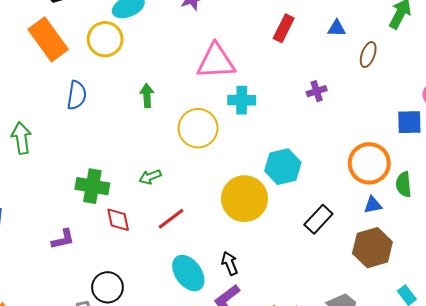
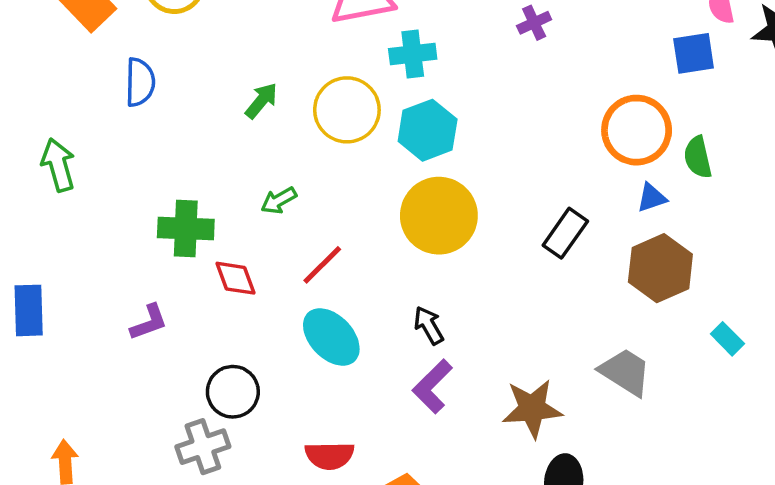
green arrow: (147, 96) -> (261, 101), moved, turned 50
cyan hexagon: (283, 167) -> (428, 130), moved
cyan ellipse: (188, 273) -> (331, 337), moved

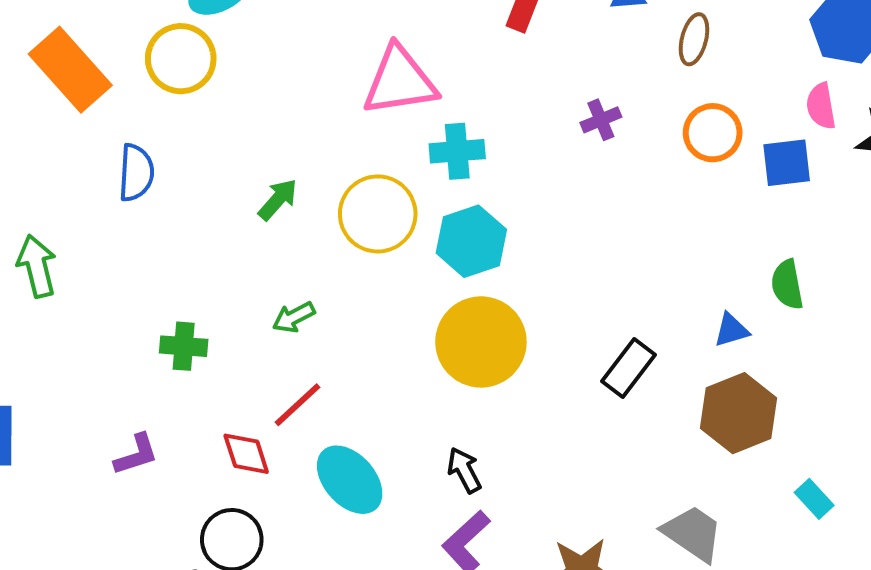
orange circle: (637, 130) -> (713, 133), moved, size x0.7
green cross: (186, 229) -> (184, 346), size x0.7
red line: (322, 265) -> (298, 405), moved
red diamond: (235, 278) -> (246, 454), moved

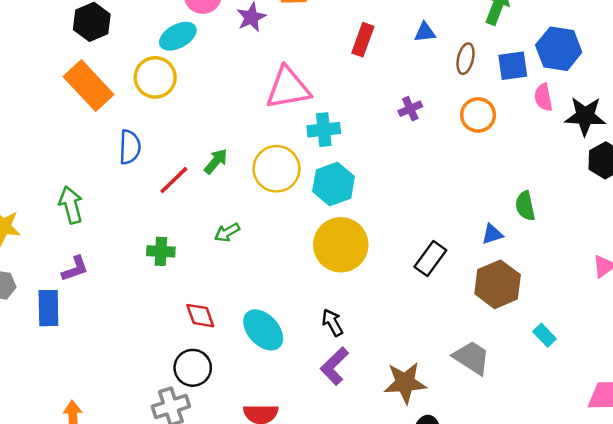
blue square: (787, 163) -> (513, 66), moved
red line: (298, 405) -> (174, 180), moved
purple L-shape: (136, 455) -> (75, 269), moved

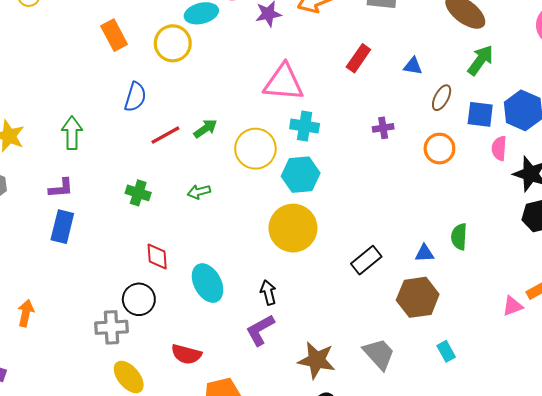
orange rectangle: (88, 86) -> (114, 35), size x0.7
blue rectangle: (48, 308) -> (62, 227), moved

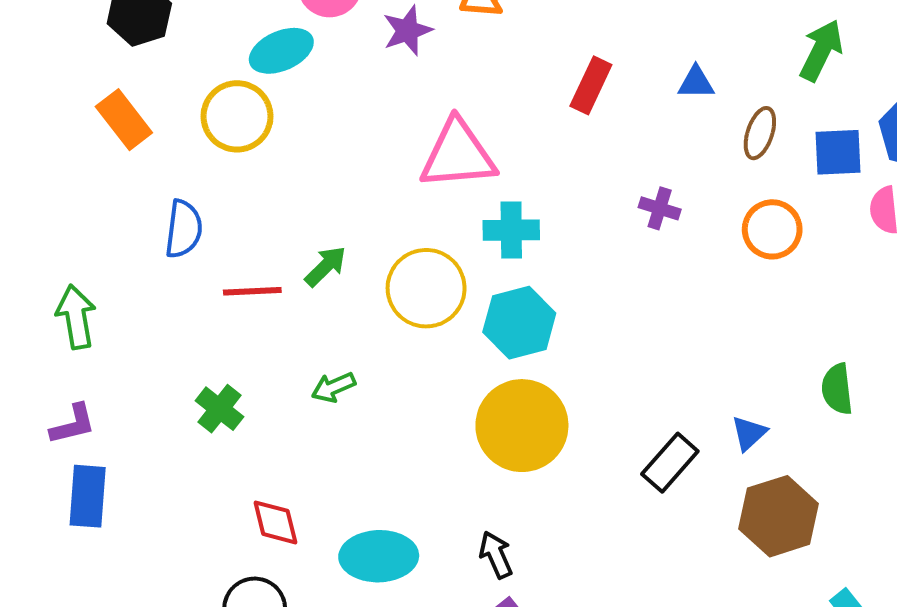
purple cross: (383, 128) -> (660, 208), turned 36
red line: (165, 135) -> (252, 291), turned 36
green cross: (138, 193) -> (220, 409), turned 30
blue triangle: (424, 253) -> (749, 433), moved, turned -30
cyan ellipse: (208, 283) -> (379, 556), turned -54

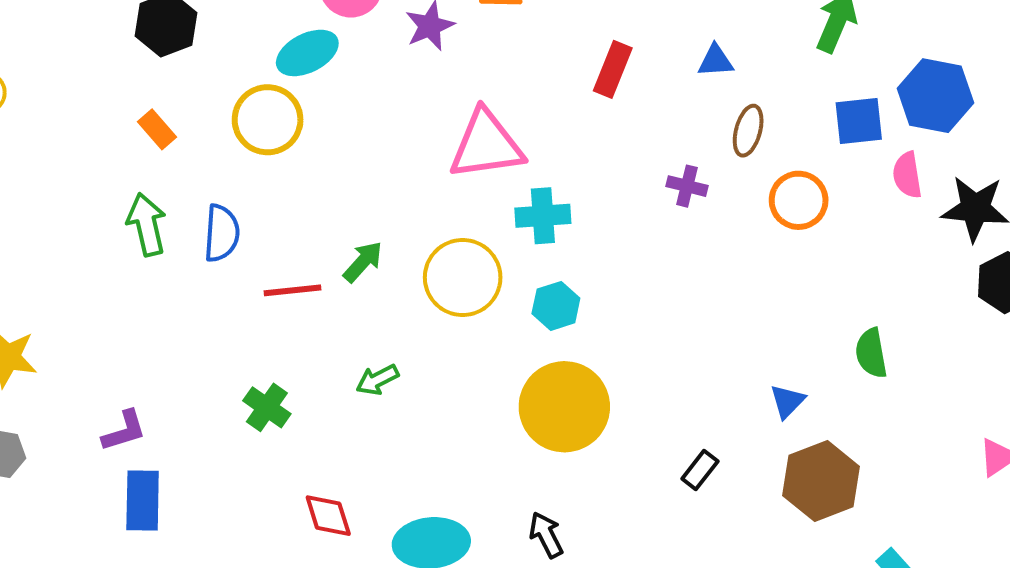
orange rectangle: (124, 120) -> (157, 129), size x0.7
brown ellipse: (760, 133) -> (748, 131), moved
green arrow: (76, 317) -> (147, 224), moved
cyan hexagon: (519, 323) -> (556, 306), size x0.7
black rectangle: (670, 463) -> (700, 470), moved, size x0.7

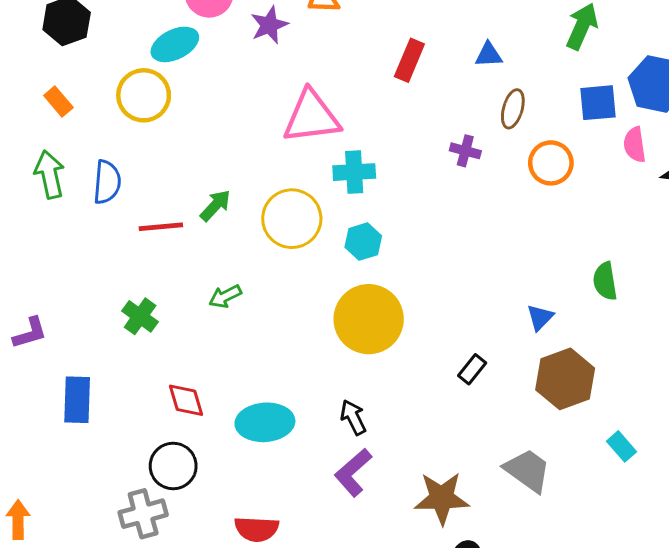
blue rectangle: (143, 500) -> (77, 400), moved

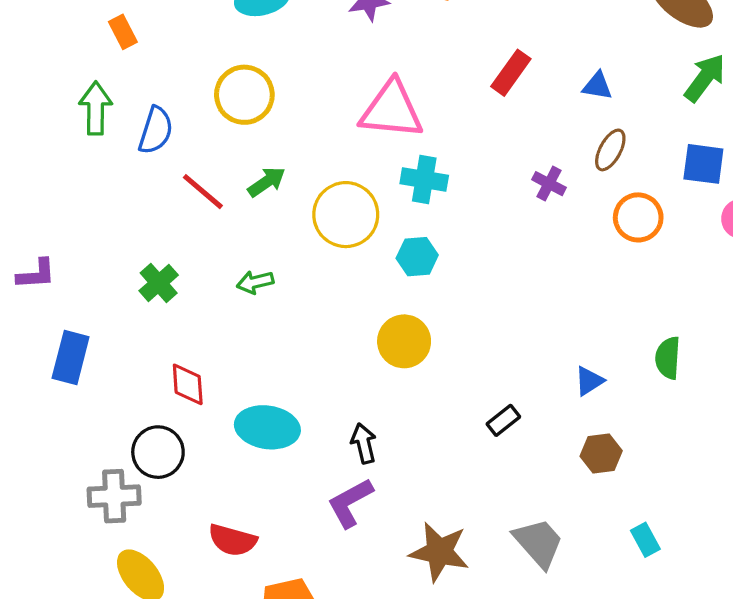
yellow circle: (144, 95) -> (244, 95), moved
red line: (161, 227) -> (203, 192), turned 33
yellow circle: (369, 319) -> (404, 341), size x0.7
brown hexagon: (565, 379) -> (601, 453), size x0.6

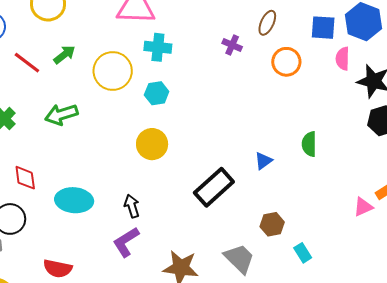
green arrow: (255, 282) -> (61, 114), size x1.5
black rectangle: (503, 420) -> (214, 187), size x2.0
brown hexagon: (601, 453) -> (272, 224), moved

